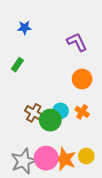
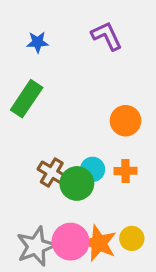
purple L-shape: (77, 42) -> (107, 36), moved
green rectangle: (17, 65) -> (27, 99), size x1.6
orange cross: (82, 112) -> (126, 171), turned -32

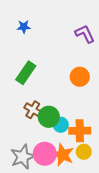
purple L-shape: (107, 36) -> (85, 34), moved
green rectangle: (27, 99) -> (26, 73), moved
cyan circle: (93, 169) -> (61, 125), moved
orange cross: (126, 171) -> (80, 131), moved, size x1.5

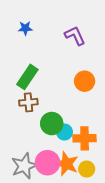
purple L-shape: (85, 34) -> (75, 36), moved
brown cross: (33, 110) -> (28, 102), moved, turned -36
yellow circle: (84, 152) -> (87, 169), moved

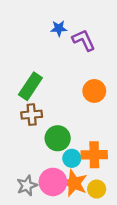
blue star: (25, 28) -> (59, 28), moved
cyan circle: (64, 132) -> (72, 158), moved
gray star: (24, 166) -> (27, 186), size x0.7

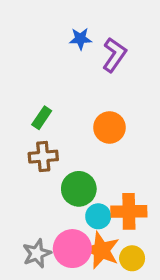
purple L-shape: (84, 40) -> (114, 55), turned 60
green rectangle: (30, 86) -> (42, 118), size x0.6
orange circle: (94, 91) -> (109, 127), moved

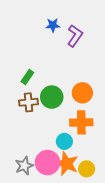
orange circle: (109, 127) -> (82, 93), moved
green circle: (79, 189) -> (52, 97), moved
orange cross: (129, 211) -> (81, 122), moved

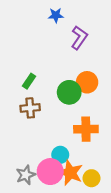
blue star: (53, 25) -> (56, 15), moved
orange circle: (82, 93) -> (87, 82), moved
green circle: (52, 97) -> (69, 92), moved
cyan circle: (64, 141) -> (60, 155), moved

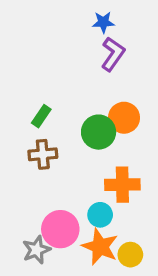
blue star: (56, 15) -> (103, 22), moved
cyan circle: (60, 155) -> (100, 215), moved
pink circle: (50, 172) -> (60, 229), moved

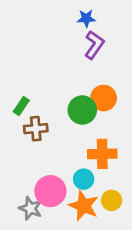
green rectangle: (41, 116) -> (21, 106), moved
gray star: (36, 250) -> (30, 208), turned -30
yellow circle: (130, 255) -> (112, 200), moved

